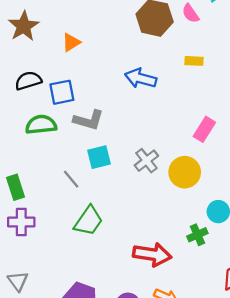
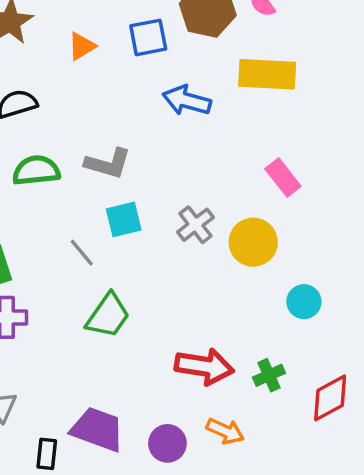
yellow rectangle: (194, 61) -> (267, 74), size x2.0
blue square: (62, 92) -> (148, 37), moved
pink rectangle: (204, 129) -> (283, 177), turned -70
green cross: (197, 235) -> (269, 375), moved

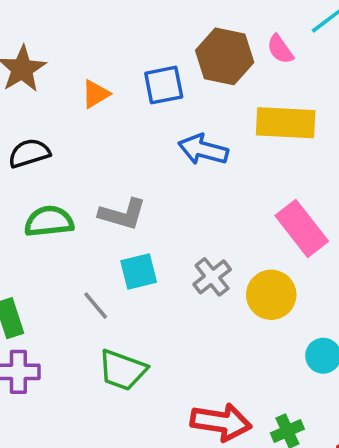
pink rectangle: (283, 177) -> (302, 228), size x1.4
green trapezoid: (108, 316) -> (122, 370), turned 75

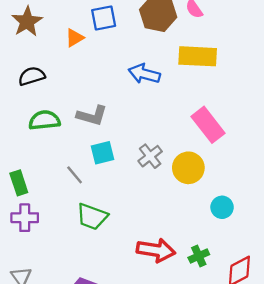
blue square: (164, 85) -> (104, 18), moved

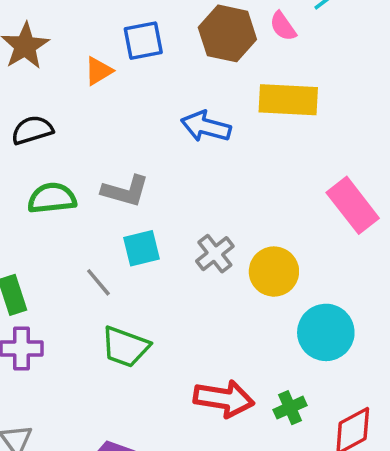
pink rectangle: (208, 125) -> (353, 205), moved
cyan circle: (222, 207) -> (326, 332), size x1.6

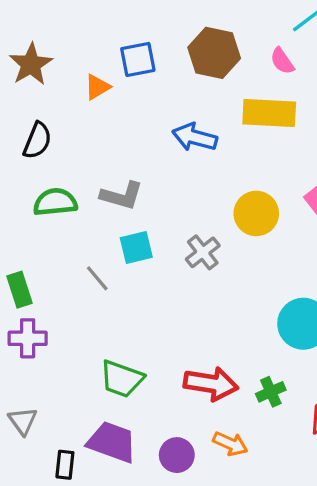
pink semicircle: (283, 26) -> (282, 61), moved
black semicircle: (32, 130) -> (37, 140), turned 129
yellow circle: (274, 272) -> (256, 213), moved
green trapezoid: (125, 347) -> (122, 379), moved

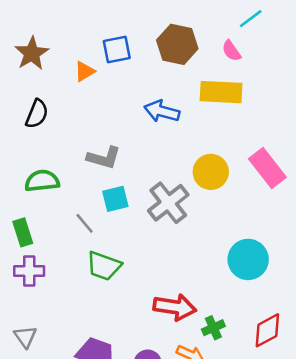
green semicircle: (55, 202) -> (42, 181), moved
gray cross: (203, 252) -> (168, 203), size x1.5
green trapezoid: (122, 379) -> (104, 266), moved
green cross: (271, 392) -> (213, 328), moved

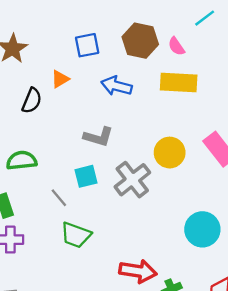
pink semicircle: (231, 51) -> (176, 46), moved
orange triangle: (85, 71) -> (60, 79), moved
blue arrow: (162, 111) -> (117, 86), moved
black semicircle: (37, 114) -> (32, 101), moved
gray L-shape: (104, 158) -> (98, 137), moved

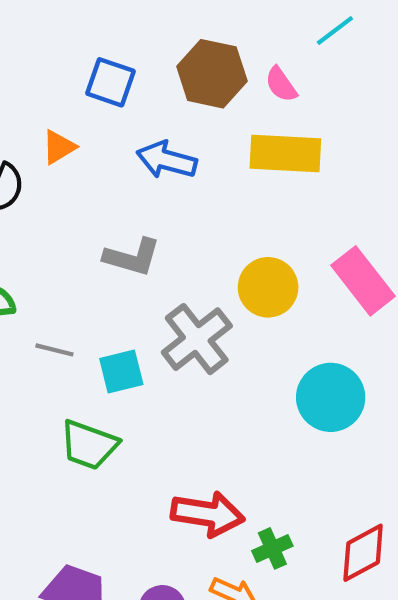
blue square: (87, 45) -> (111, 82), turned 30
cyan square: (86, 176) -> (121, 371), moved
gray line: (59, 198) -> (54, 350), moved, turned -36
cyan circle: (202, 229) -> (331, 397), moved

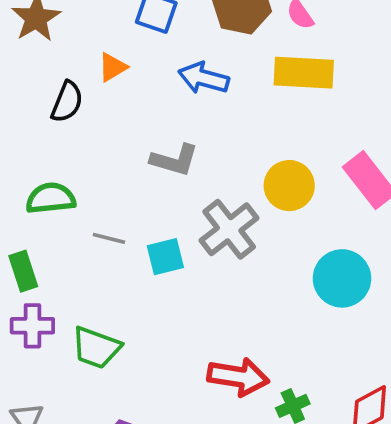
green trapezoid: (89, 445) -> (96, 348), moved

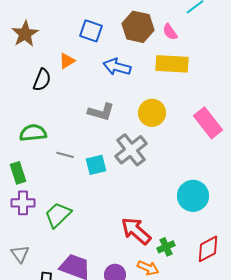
yellow circle: (289, 186) -> (152, 113), moved
cyan circle: (342, 278) -> (193, 196), moved
green trapezoid: (96, 348) -> (58, 215), turned 116
red arrow: (238, 377) -> (136, 231), turned -148

